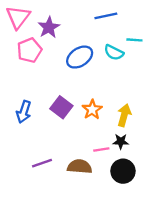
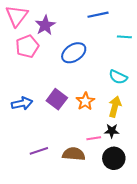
cyan semicircle: (114, 52) -> (118, 77), moved
blue arrow: (24, 112) -> (22, 103), turned -120

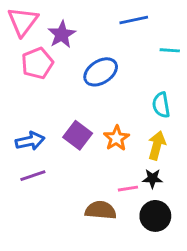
cyan semicircle: (118, 77) -> (161, 105), turned 54
purple line: (39, 151) -> (33, 176), moved

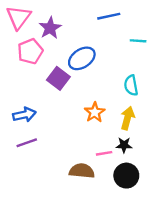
purple square: (78, 135) -> (58, 78), moved

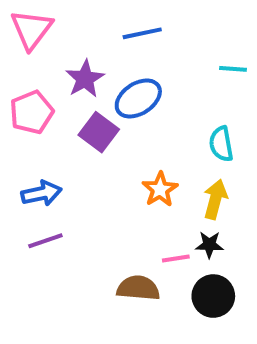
blue line: (109, 16) -> (142, 33), moved
purple star: (50, 28) -> (85, 79), moved
pink pentagon: (30, 51) -> (32, 112), moved

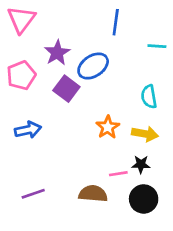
blue line: (142, 33) -> (116, 22), moved, turned -70
yellow arrow: (215, 199) -> (145, 134), turned 85
purple line: (45, 241) -> (33, 194), moved

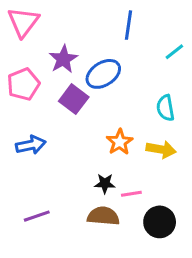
cyan line: (157, 46) -> (174, 52), turned -42
black star: (141, 164) -> (105, 183), moved

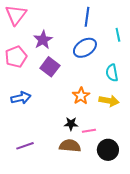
cyan line: (174, 52) -> (118, 35), turned -64
blue ellipse: (103, 74) -> (85, 48), moved

